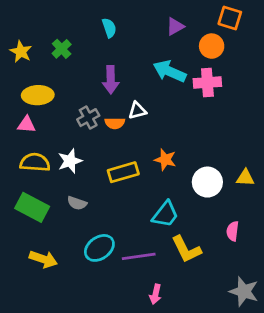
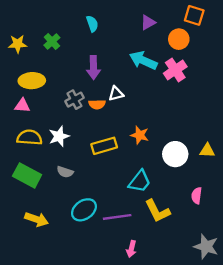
yellow star: (21, 52) -> (18, 44), turned -30
pink cross: (207, 82) -> (175, 70), turned -30

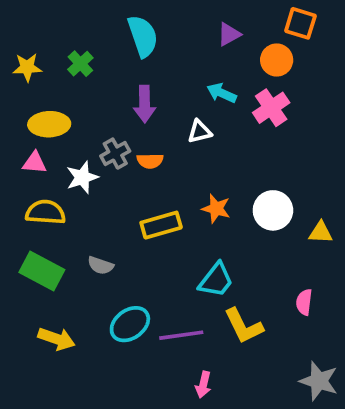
cyan semicircle: (92, 24) -> (143, 36), size x1.6
cyan arrow: (143, 60) -> (222, 93), size x0.7
white triangle: (116, 94) -> (200, 132), moved
white star: (59, 136) -> (82, 177), moved
white circle: (175, 154) -> (273, 210), moved

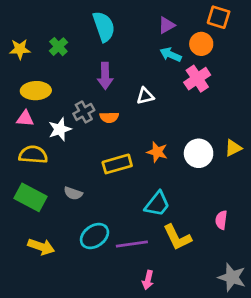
cyan arrow: (222, 93) -> (171, 55), moved
yellow triangle: (321, 232) -> (233, 148), moved, turned -30

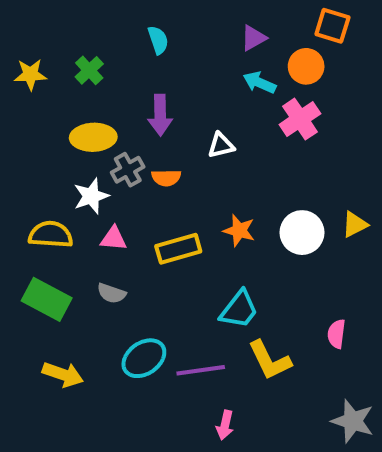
cyan semicircle: (104, 27) -> (158, 40), size x0.6
yellow ellipse: (36, 91) -> (93, 137), moved
pink triangle: (25, 119) -> (114, 239), moved

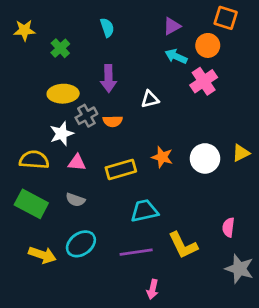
yellow star: (30, 74) -> (24, 30), moved
cyan trapezoid: (239, 310) -> (144, 211), moved, turned -140
cyan ellipse: (144, 358) -> (81, 244), moved
gray star: (353, 421) -> (239, 269), moved

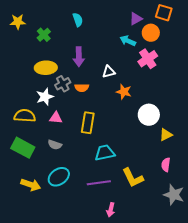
purple triangle: (172, 26) -> (136, 19), moved
yellow triangle: (241, 153) -> (166, 135), moved
orange star: (162, 157) -> (124, 92), moved
yellow rectangle: (121, 169) -> (88, 123), turned -65

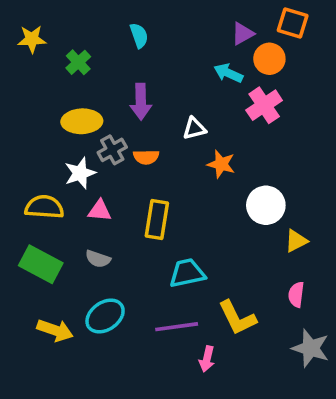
pink arrow: (111, 210) -> (207, 359), moved

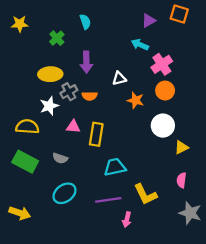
orange circle: (269, 59) -> (165, 91), moved
green cross: (78, 62) -> (57, 38), moved
pink triangle: (100, 211) -> (73, 127), moved
yellow arrow: (55, 330) -> (20, 213), moved

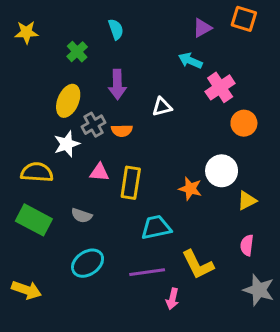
yellow ellipse: (50, 74) -> (68, 101), turned -65
orange circle: (165, 91) -> (244, 123), moved
orange star: (136, 100) -> (190, 189), moved

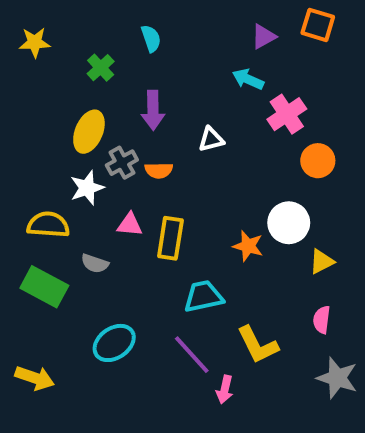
gray semicircle: (82, 215) -> (95, 263), moved
purple line: (147, 272) -> (192, 355), turned 56

